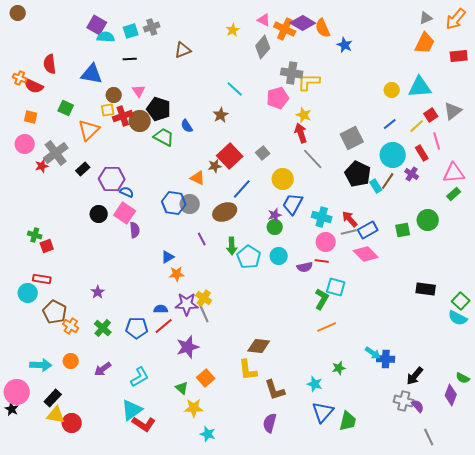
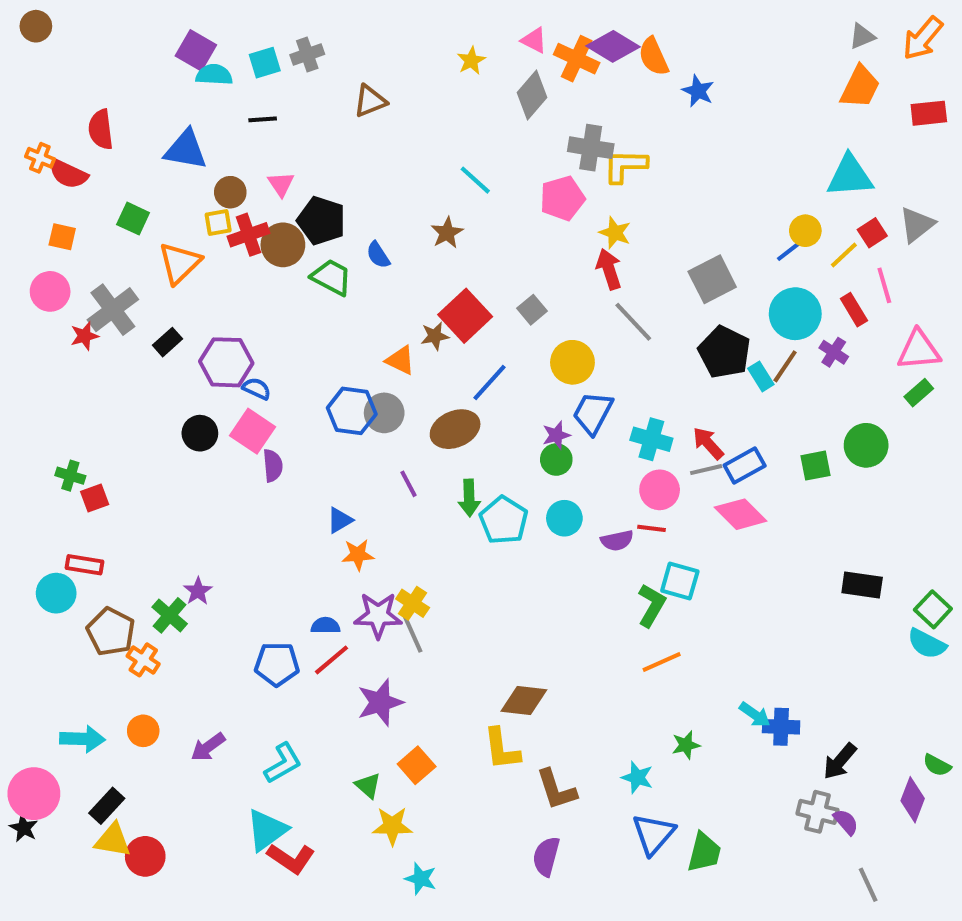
yellow circle: (392, 90) -> (805, 231), moved
green cross: (103, 328) -> (170, 615), moved

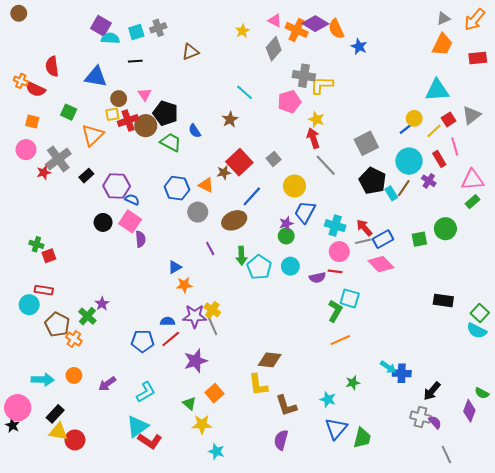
blue hexagon: (352, 411) -> (177, 188), moved

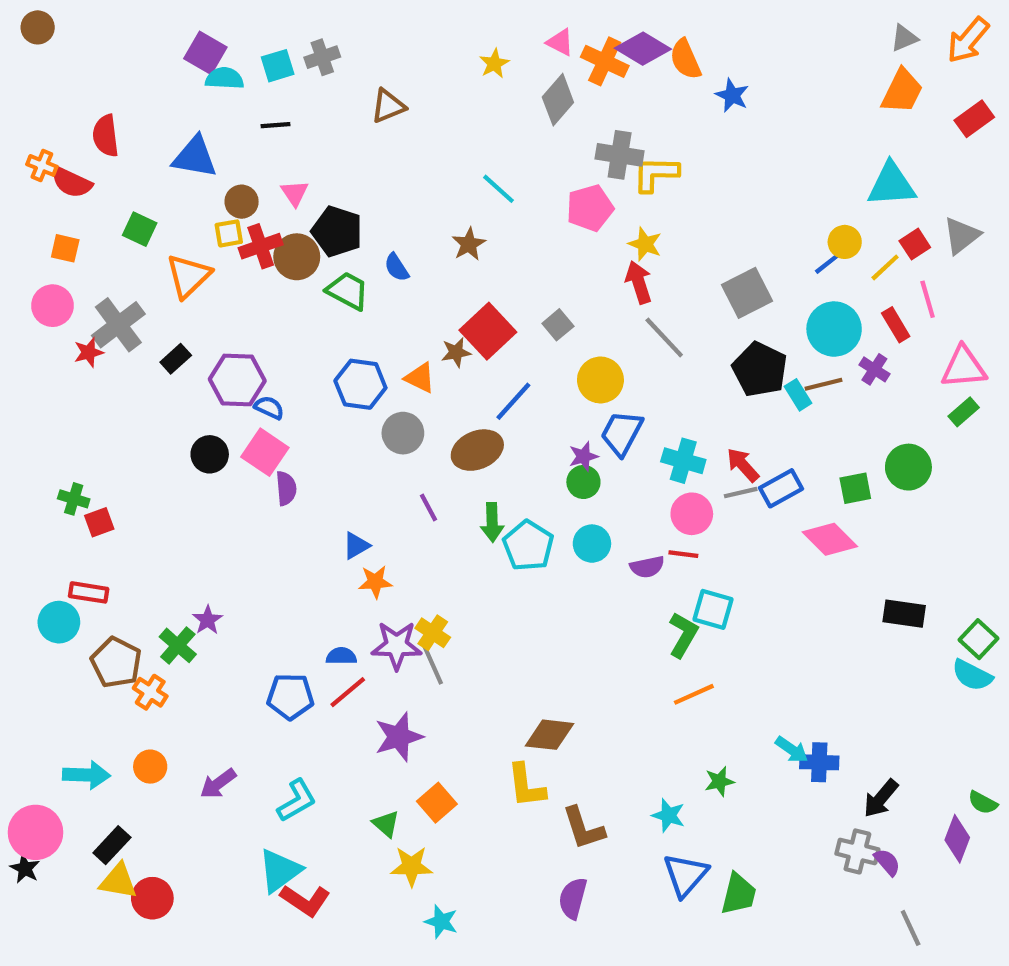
red rectangle: (478, 58) -> (974, 119), turned -30
brown line: (404, 188) -> (823, 384), turned 42
pink diamond: (381, 264) -> (830, 539), moved

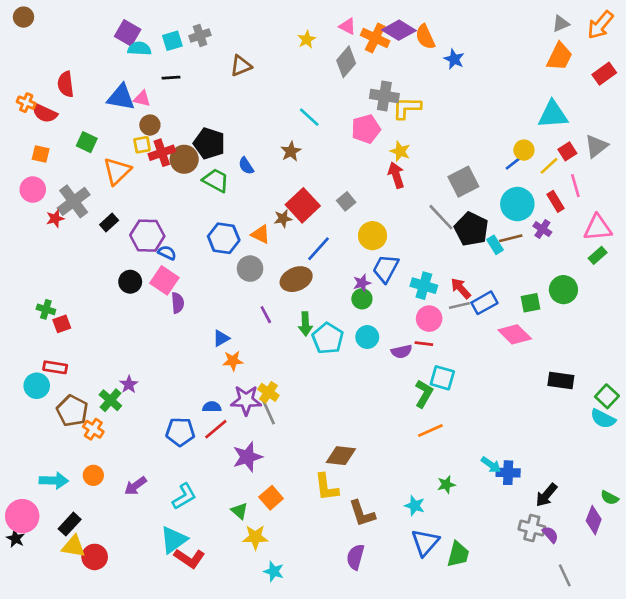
pink triangle: (295, 193) -> (142, 99), moved, turned -42
gray line: (664, 338) -> (441, 217), moved

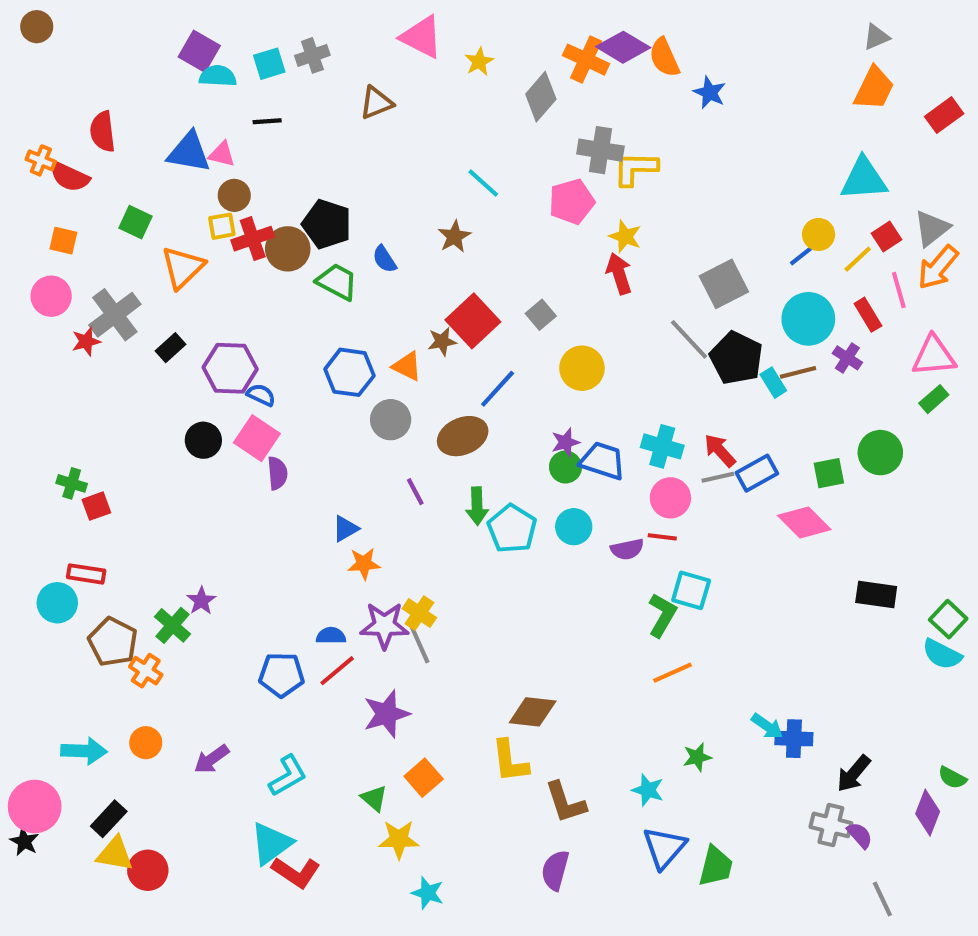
orange arrow: (600, 25) -> (938, 267), moved
pink triangle: (347, 26) -> (421, 37), moved, size x1.6
blue trapezoid: (386, 269) -> (603, 461), moved, turned 80

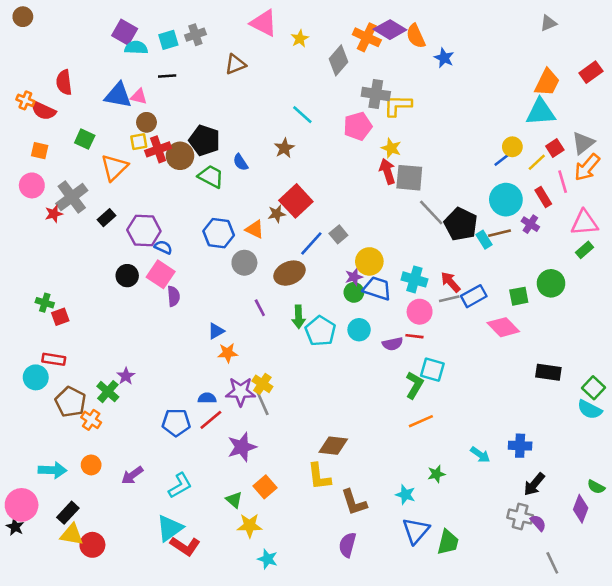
orange trapezoid: (874, 88) -> (547, 82), moved
gray square: (724, 284) -> (409, 178), moved, turned 32
gray square: (541, 315) -> (338, 234), moved
yellow circle: (582, 368) -> (369, 261), moved
blue cross: (794, 739) -> (520, 446), moved

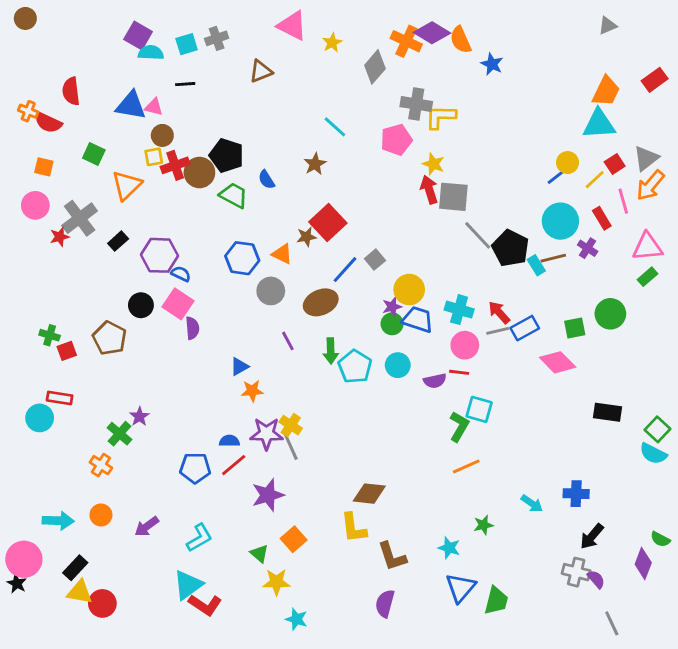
brown pentagon: (70, 402) -> (110, 338), moved

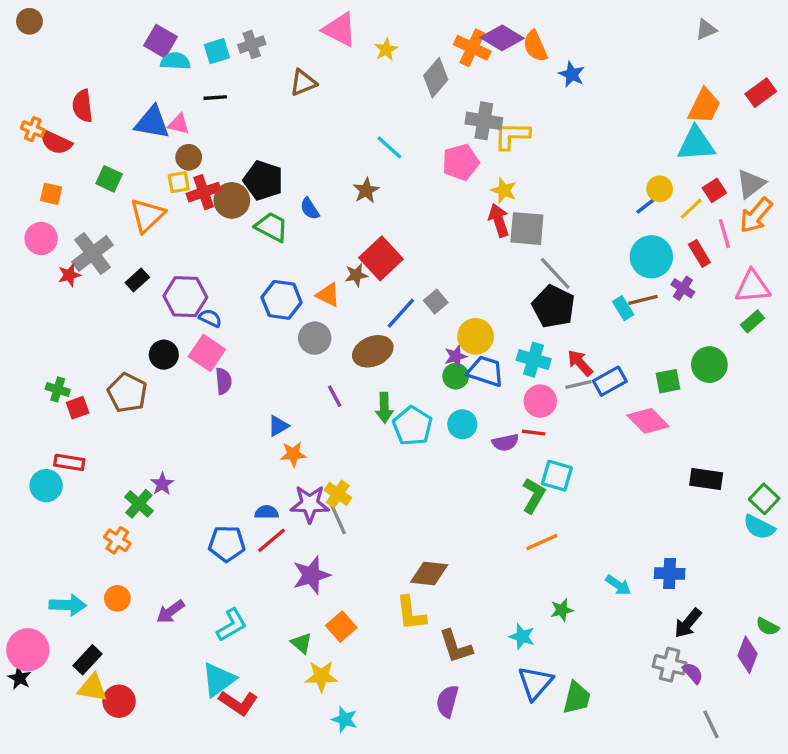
black pentagon: (510, 248) -> (553, 307), moved

